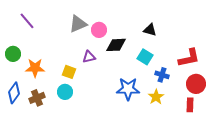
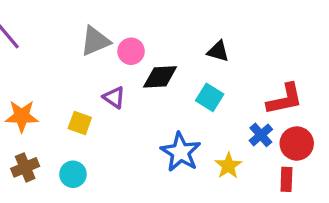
purple triangle: (89, 57) -> (114, 97), turned 48
blue cross: (162, 75) -> (261, 135), moved, turned 32
blue star: (128, 89) -> (181, 152), turned 30
cyan circle: (65, 92) -> (73, 174), moved

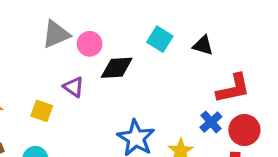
black triangle: (218, 51) -> (203, 45), moved
cyan square: (210, 97) -> (160, 39), moved

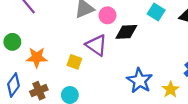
purple triangle: (74, 87) -> (96, 45), size x1.5

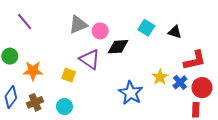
yellow star: (171, 89) -> (160, 77), moved

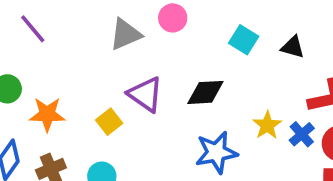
pink circle: (100, 31) -> (173, 18), moved
black diamond: (118, 47) -> (205, 92), moved
yellow square: (69, 75) -> (109, 122), turned 32
blue star: (131, 93) -> (216, 152), turned 30

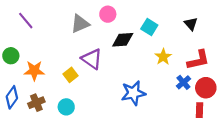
black triangle: (293, 47) -> (191, 24), moved, turned 32
black diamond: (205, 92) -> (123, 40), moved
yellow star: (267, 125) -> (163, 57), moved

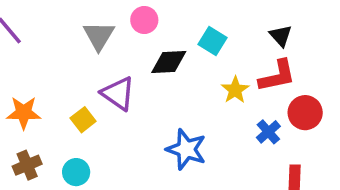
gray triangle: (80, 24) -> (99, 36), turned -36
red L-shape: (198, 60) -> (277, 76), moved
red circle: (206, 88) -> (305, 113), moved
blue star: (133, 93) -> (186, 149), turned 30

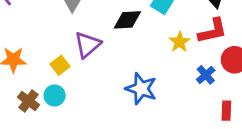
purple triangle: (118, 93) -> (88, 45), turned 44
brown cross: (27, 165) -> (28, 101), moved, turned -30
cyan circle: (76, 172) -> (55, 95), moved

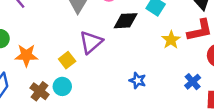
blue cross: (206, 75) -> (193, 82), moved
blue star: (141, 89) -> (138, 80), size x0.6

